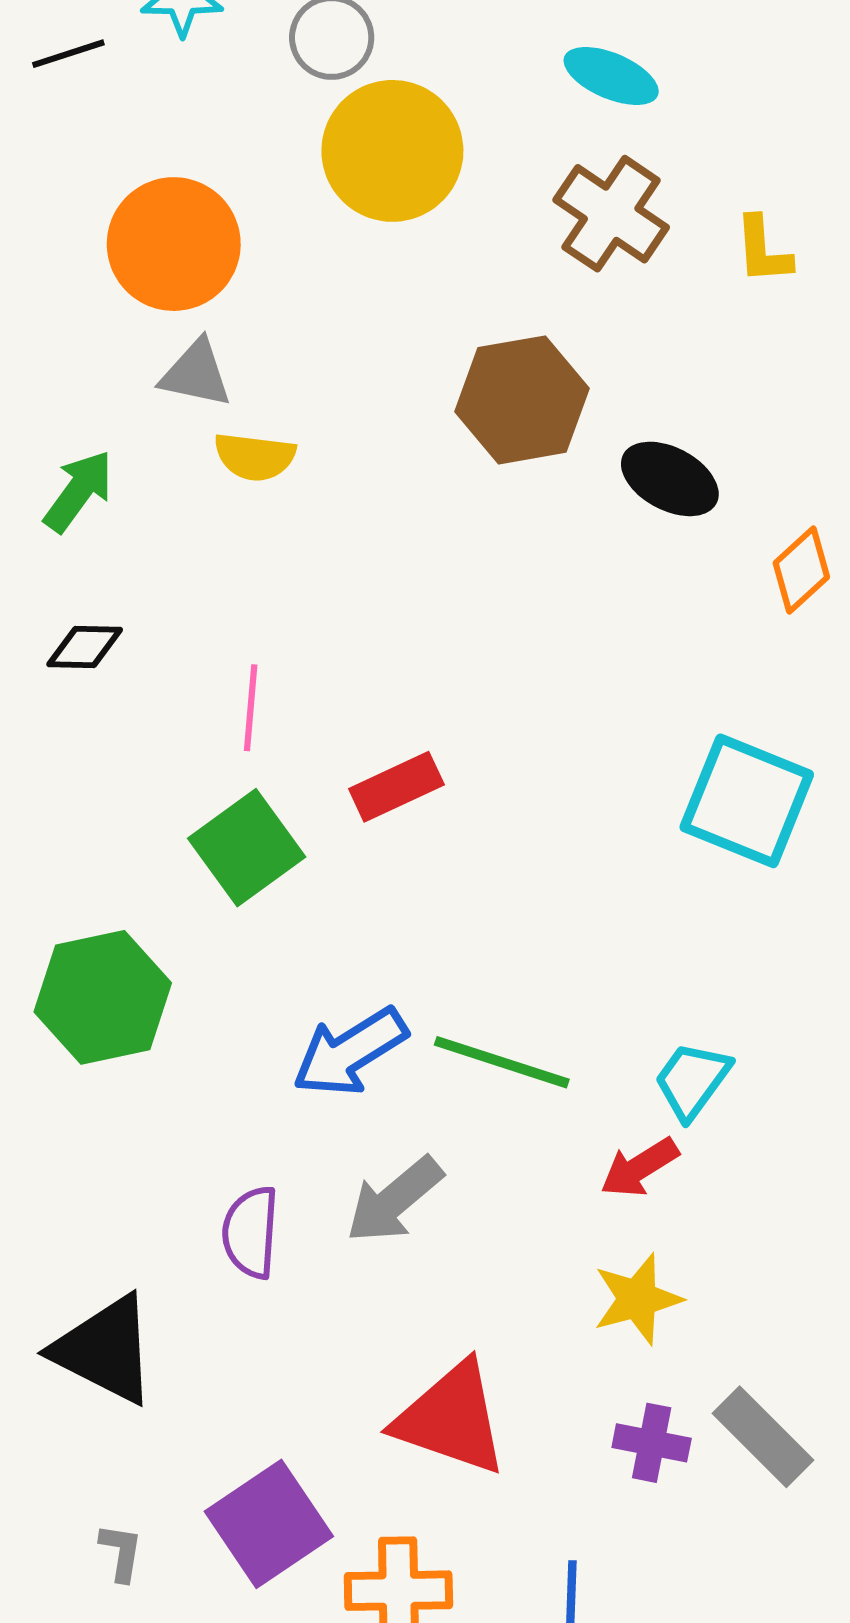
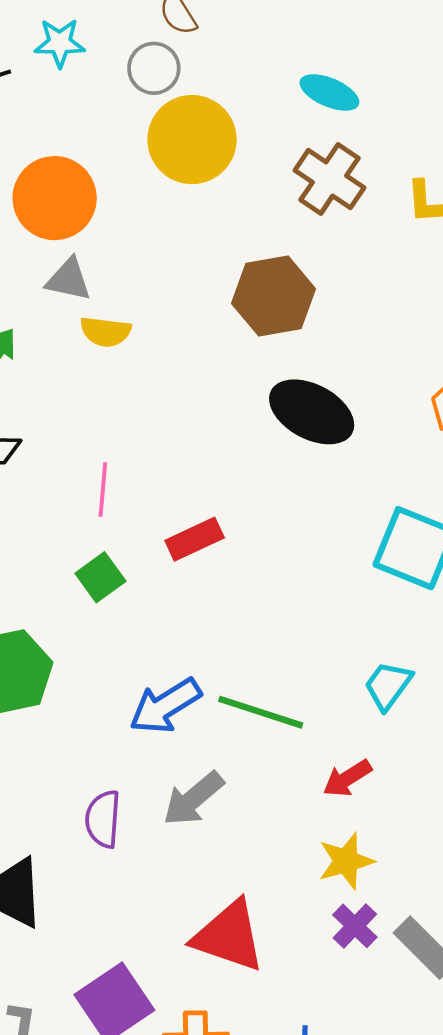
black ellipse: (670, 479) -> (312, 412), moved, size x1.4
green square: (247, 848) -> (100, 577), size x0.7
cyan trapezoid: (692, 1080) -> (388, 685), moved
purple cross: (652, 1443) -> (355, 926), moved, turned 33

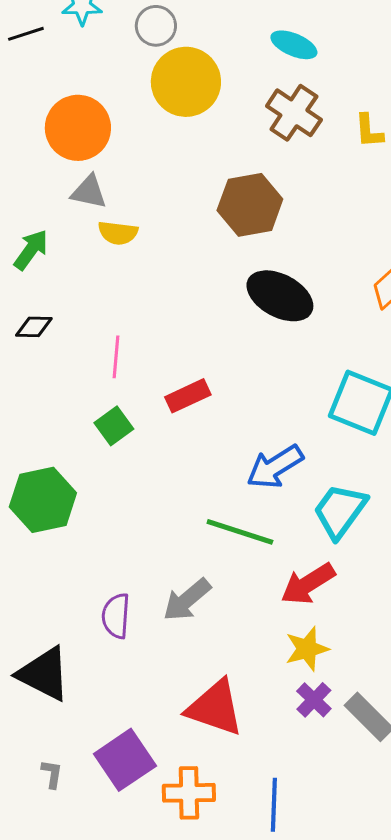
cyan trapezoid: (388, 685) -> (340, 511), size x1.4
blue arrow: (165, 706) -> (275, 467), moved
red arrow: (347, 778) -> (308, 584), size x1.4

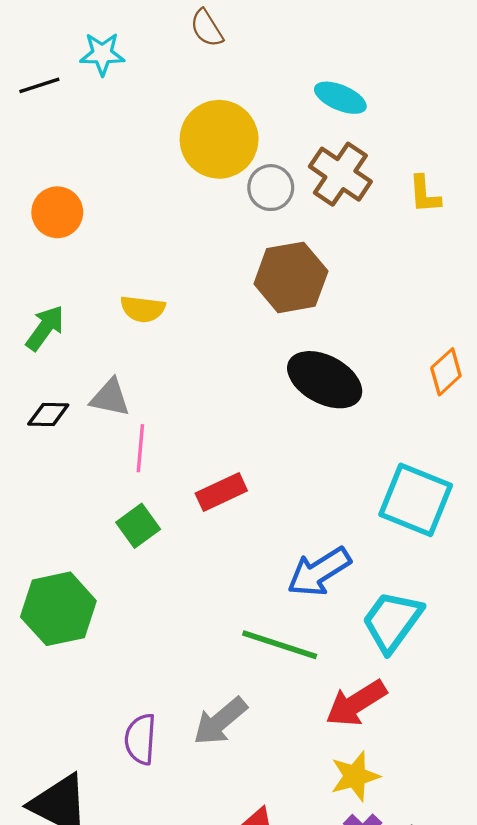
gray circle: (156, 26) -> (271, 188), moved
orange circle: (78, 128) -> (57, 212), moved, size x0.7
gray triangle: (89, 192) -> (110, 398), moved

